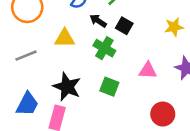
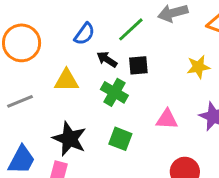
black square: (124, 26) -> (138, 65), turned -35

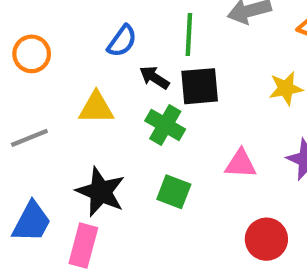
green line: (131, 29) -> (189, 35), turned -44
orange circle: (22, 43) -> (32, 54), size x0.7
black square: (138, 65) -> (200, 86), size x1.4

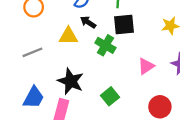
black arrow: (154, 78) -> (88, 22), moved
pink triangle: (241, 164) -> (146, 66), turned -36
green square: (174, 192) -> (110, 96), moved, turned 30

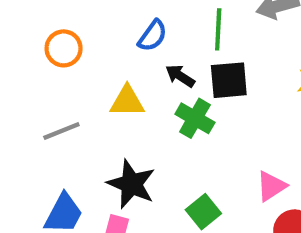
black arrow: (88, 22) -> (180, 76), moved
pink triangle: (146, 66) -> (271, 186), moved

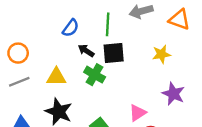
orange circle: (64, 48) -> (18, 53), moved
yellow triangle: (127, 101) -> (56, 77), moved

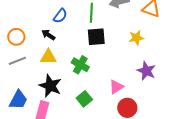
black arrow: (86, 51) -> (48, 35), moved
green cross: (95, 75) -> (80, 65), moved

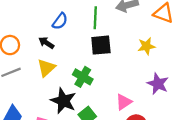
yellow triangle: (48, 57) -> (46, 68), turned -42
black star: (50, 86) -> (63, 101), moved

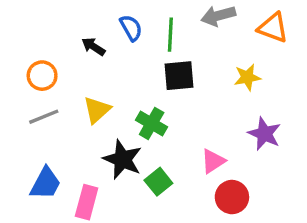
blue semicircle: (60, 21) -> (131, 28), moved, turned -66
black arrow: (46, 43) -> (93, 47), moved

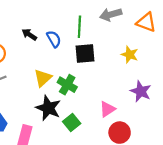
blue semicircle: (131, 28) -> (54, 39), moved
yellow star: (247, 77) -> (130, 55), turned 30
yellow triangle: (97, 110) -> (43, 78), moved

